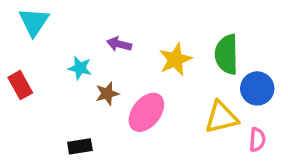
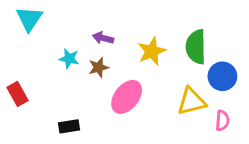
red rectangle: (20, 85) -> (17, 94), moved
brown star: (107, 94) -> (99, 67), moved

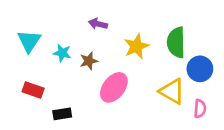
cyan triangle: (29, 19) -> (29, 41), moved
purple arrow: (103, 38) -> (98, 24), moved
red rectangle: (17, 94) -> (33, 90), moved, turned -42
yellow triangle: (191, 101) -> (172, 91), turned 44

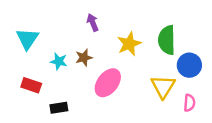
purple arrow: (98, 24) -> (93, 22), turned 54
cyan star: (62, 53) -> (59, 61), moved
yellow triangle: (172, 91) -> (163, 87), turned 32

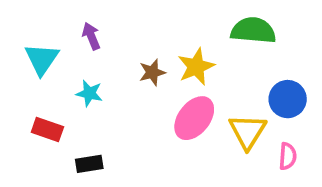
purple arrow: (93, 22) -> (91, 36), moved
green semicircle: (167, 40) -> (253, 30), moved, turned 96
brown star: (84, 58) -> (152, 72), moved
pink ellipse: (108, 83) -> (194, 118), moved

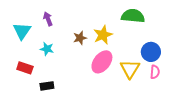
pink semicircle: (288, 156) -> (155, 72), moved

